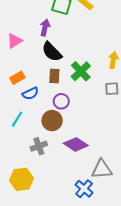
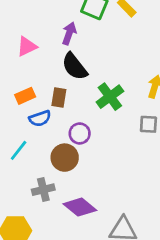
brown rectangle: (54, 76) -> (59, 98), moved
purple diamond: (76, 144) -> (80, 207), moved

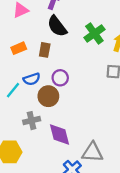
green cross: (110, 97) -> (94, 34), moved
blue semicircle: (40, 118) -> (32, 79), moved
purple diamond: (80, 207) -> (59, 134), turned 35

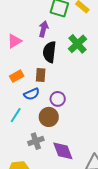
black semicircle: (57, 26) -> (50, 52), turned 50
green cross: (94, 34) -> (77, 44), moved
blue semicircle: (32, 79) -> (32, 94), moved

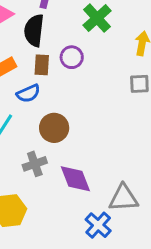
black semicircle: (50, 52) -> (34, 30), moved
purple circle: (58, 99) -> (72, 57), moved

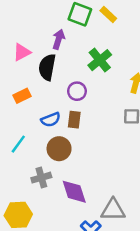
brown rectangle: (42, 65) -> (74, 120), moved
blue semicircle: (28, 93) -> (51, 120), moved

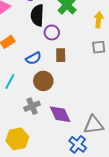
black semicircle: (47, 67) -> (37, 15), moved
brown rectangle: (74, 120) -> (61, 55), moved

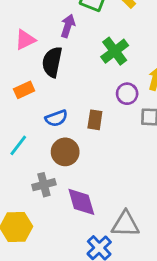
black semicircle: (37, 15) -> (52, 62), moved
purple circle: (52, 32) -> (127, 94), moved

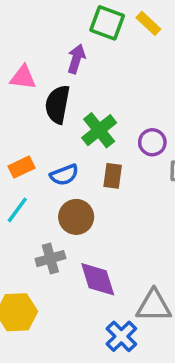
pink triangle: (25, 40) -> (23, 77), turned 35
green cross: (115, 51) -> (99, 130), moved
orange rectangle: (24, 90) -> (22, 167), moved

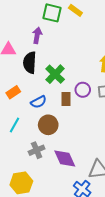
purple circle: (152, 142) -> (83, 90), moved
orange rectangle: (22, 167) -> (13, 92), moved

